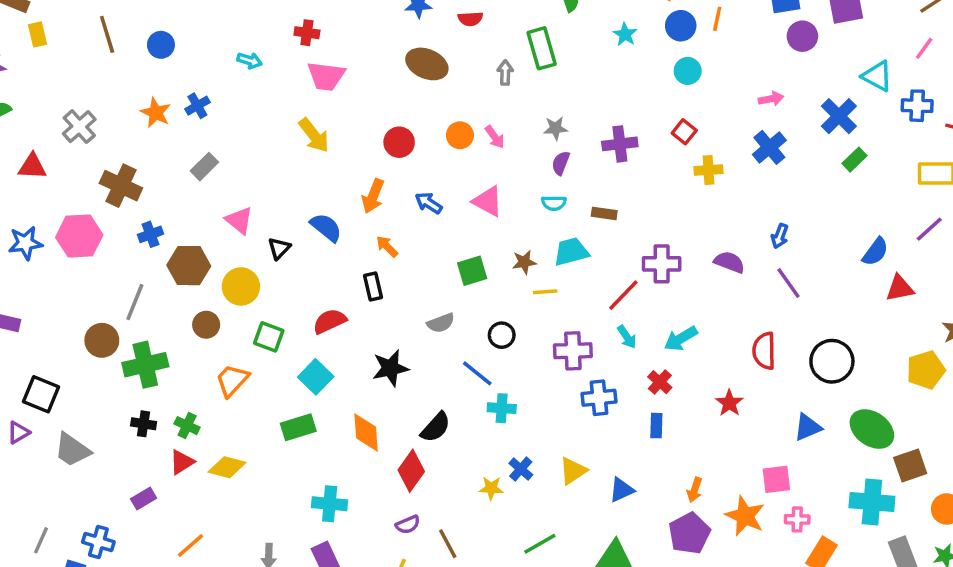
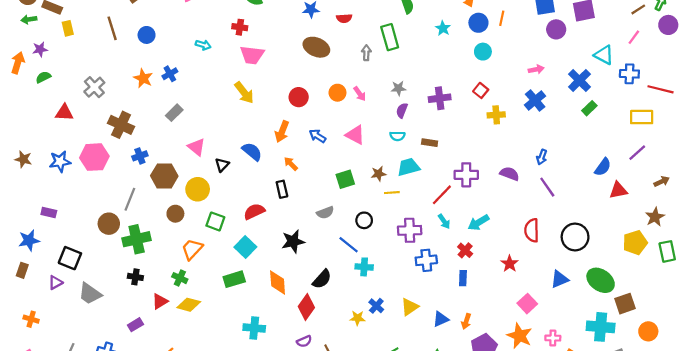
green cross: (187, 426) -> (180, 278), moved
pink square: (776, 479) -> (527, 304), moved, turned -36
orange arrow: (695, 490) -> (466, 321), moved

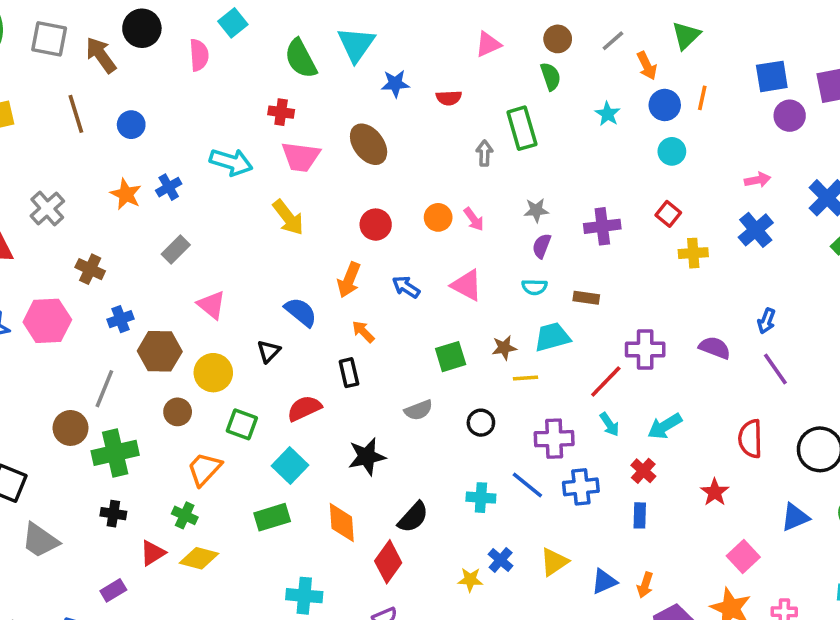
cyan arrow: (203, 45) -> (231, 162), moved, size x1.6
brown ellipse: (316, 47) -> (369, 144), moved, turned 30
brown cross: (121, 125) -> (90, 269), size x0.7
black triangle: (222, 165) -> (269, 351), moved
blue line: (349, 245) -> (527, 485), moved

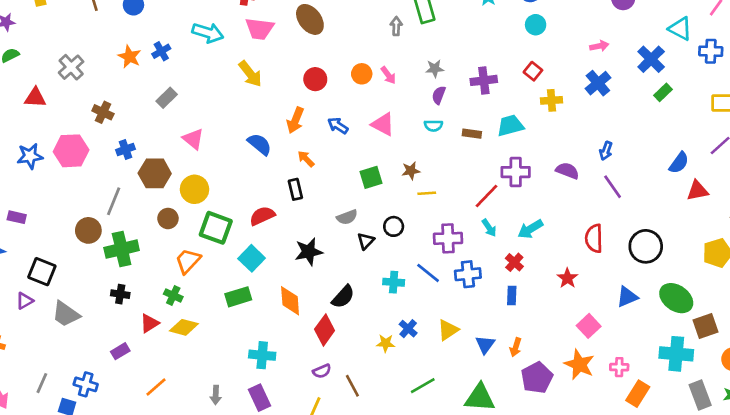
cyan trapezoid: (552, 337) -> (510, 126), moved
black triangle: (269, 351) -> (366, 241), moved
green square: (242, 424) -> (216, 228), size x1.4
blue triangle: (604, 581) -> (485, 345), turned -30

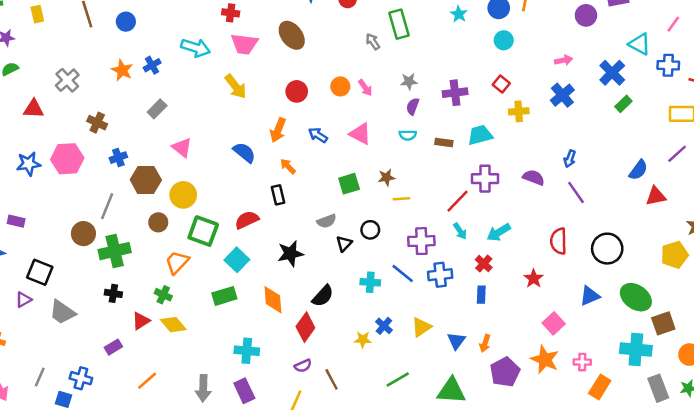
gray arrow: (396, 26) -> (373, 42), turned -35
yellow diamond: (184, 327) -> (173, 325), turned 35
gray arrow: (216, 395) -> (203, 388), size x1.5

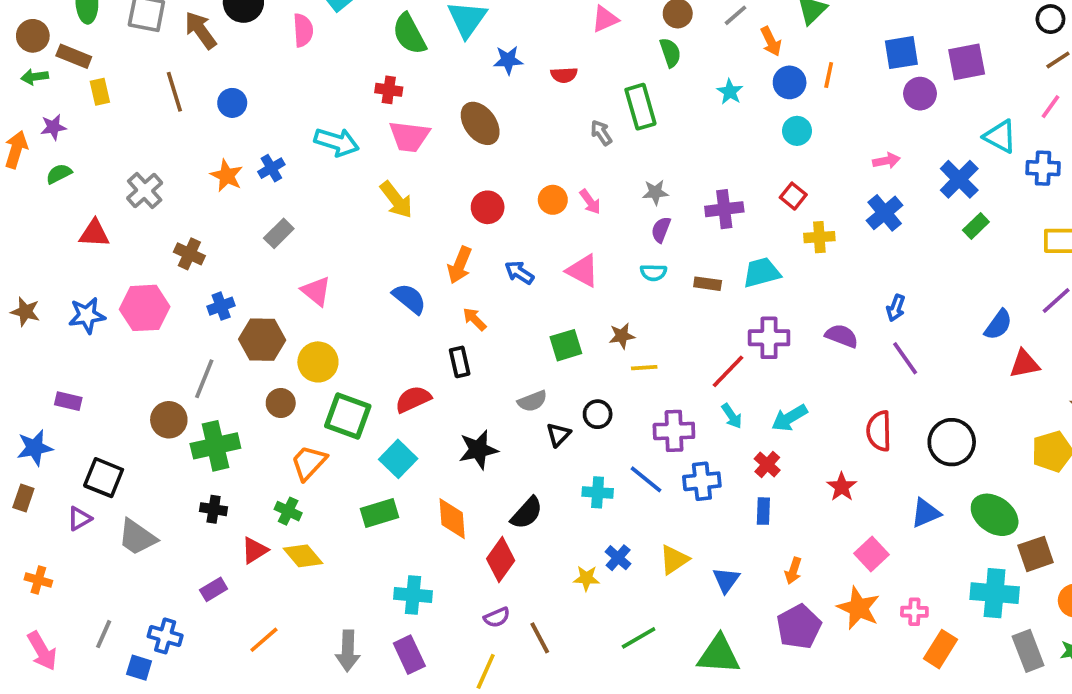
orange arrow: (485, 343) -> (793, 571), moved

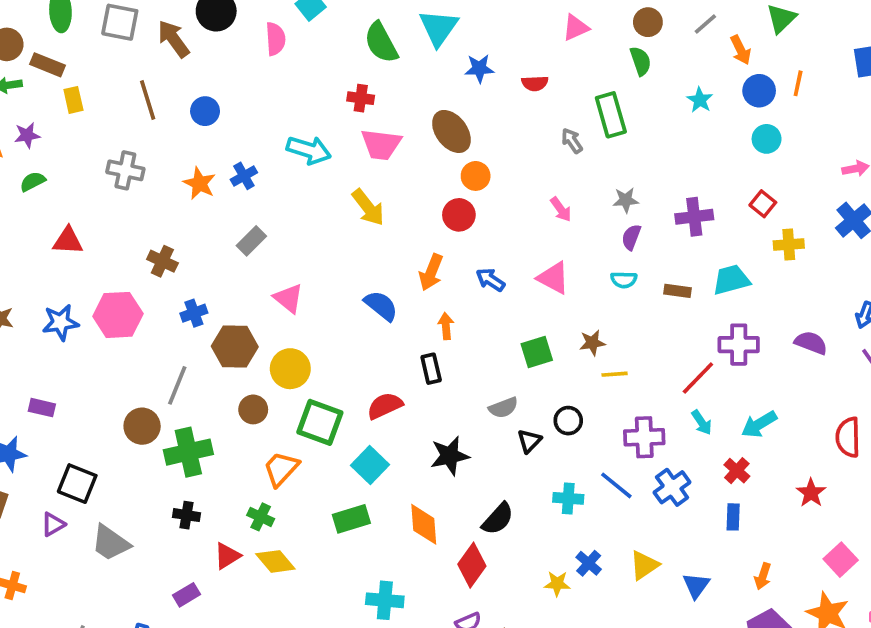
gray cross: (145, 191) -> (125, 170), moved, turned -36
orange circle: (553, 200) -> (476, 176), moved
orange arrow: (475, 319) -> (446, 326), turned 40
blue cross: (702, 481) -> (672, 487), turned -30

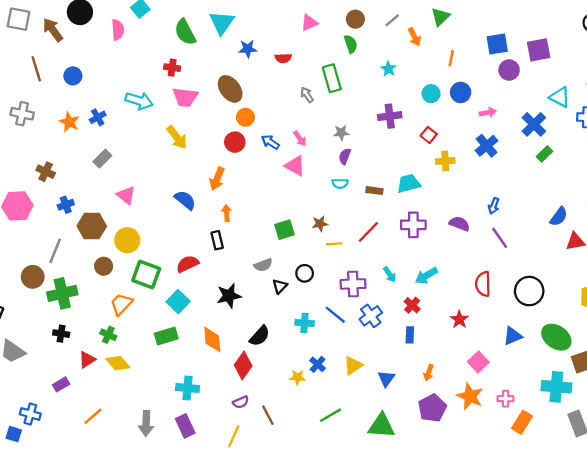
blue circle: (759, 91) -> (461, 92), moved
purple cross: (694, 217) -> (390, 116), moved
pink triangle: (553, 278) -> (295, 166), moved
blue arrow: (490, 280) -> (270, 142), moved
red line: (698, 378) -> (368, 232), moved

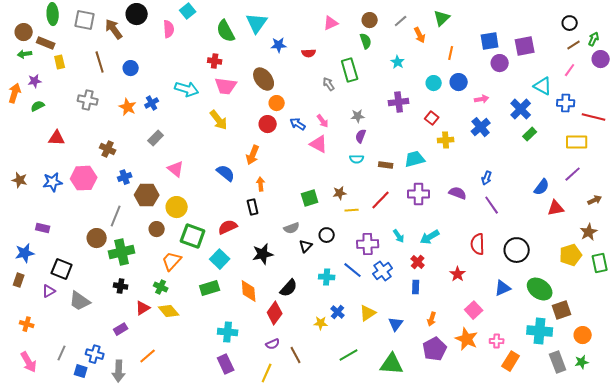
gray arrow: (146, 423) -> (119, 371), moved

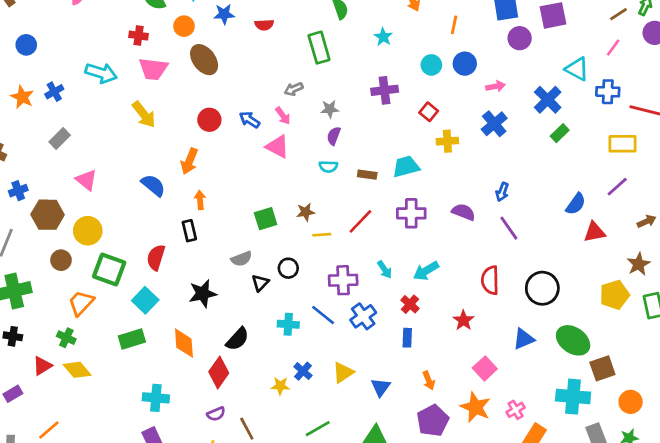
gray arrow: (329, 84) -> (294, 89), moved, turned -80
orange circle: (277, 103) -> (184, 26), moved
red semicircle: (228, 227) -> (156, 257), turned -48
orange arrow: (432, 319) -> (429, 380), turned -40
pink cross: (497, 341) -> (516, 410), turned -32

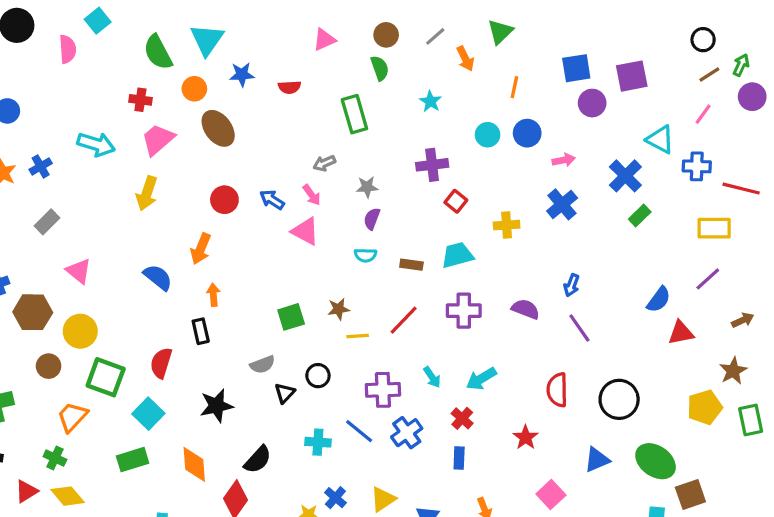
pink trapezoid: (153, 69) -> (158, 139), turned 132
red square: (429, 112) -> (456, 201), moved
yellow arrow: (144, 114) -> (147, 193), turned 56

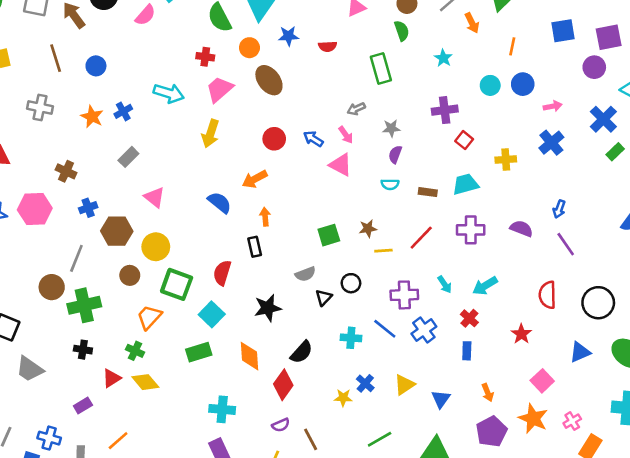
pink semicircle: (68, 49) -> (145, 15), turned 45
purple circle: (592, 103) -> (594, 67), moved
orange arrow: (201, 249) -> (255, 179), turned 40

